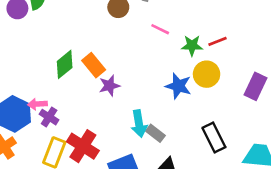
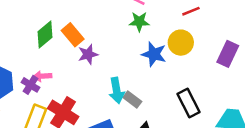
green star: (192, 46) -> (139, 22), moved
pink arrow: (37, 104) -> (42, 76), moved

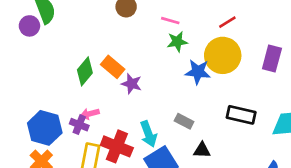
yellow circle: (181, 43) -> (223, 55), size x1.4
purple star: (88, 54) -> (132, 84), turned -30
cyan arrow: (117, 90) -> (148, 134), moved
black rectangle: (188, 103) -> (241, 115), turned -40

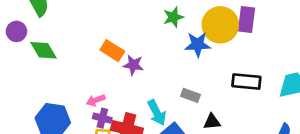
purple circle: (29, 26) -> (16, 31), moved
purple rectangle: (272, 58) -> (246, 20), moved
green diamond: (85, 71) -> (44, 50), moved, turned -64
purple cross: (79, 125) -> (102, 118), moved

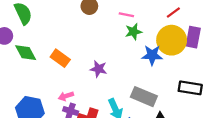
orange rectangle: (112, 51) -> (60, 58), moved
gray rectangle: (191, 95) -> (144, 97), size x1.6

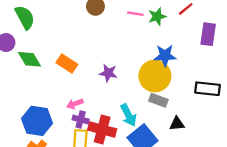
green star: (133, 32) -> (157, 17), moved
yellow circle: (172, 40) -> (155, 76), moved
gray rectangle: (144, 97) -> (158, 100), size x0.7

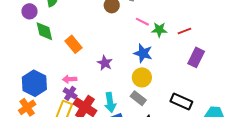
blue star: (165, 56) -> (143, 53), moved
yellow circle: (155, 76) -> (142, 77), size x0.7

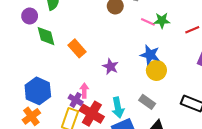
green star: (159, 30) -> (162, 21), moved
yellow circle: (142, 77) -> (156, 70), moved
pink arrow: (70, 79) -> (84, 91), moved, turned 96

